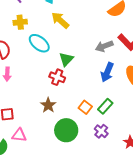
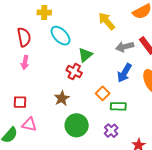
yellow arrow: (60, 20) -> (107, 21), moved
green rectangle: (105, 106) -> (118, 106), turned 42
orange square: (85, 107) -> (103, 93), moved

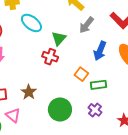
gray arrow: (125, 47) -> (87, 25), moved, turned -30
brown star: (62, 98) -> (29, 92), moved
pink triangle: (29, 124) -> (13, 115), turned 35

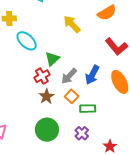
gray arrow: (87, 25) -> (69, 76), moved
red cross: (50, 57) -> (42, 76), turned 35
brown star: (29, 92) -> (46, 96), moved

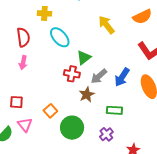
red cross: (42, 76) -> (72, 74), turned 35
brown star: (46, 96) -> (87, 95), moved
orange square: (72, 96) -> (50, 111), moved

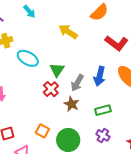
red cross: (72, 74) -> (51, 89), turned -35

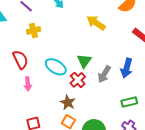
cyan ellipse: (28, 58) -> (56, 67), moved
brown star: (72, 104) -> (68, 102), moved

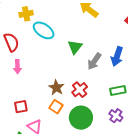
cyan ellipse: (56, 67) -> (44, 30), moved
red cross: (78, 80) -> (80, 90), moved

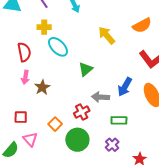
gray arrow: (94, 61) -> (101, 97), moved, turned 48
brown star: (56, 88) -> (42, 87), moved

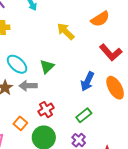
cyan ellipse: (58, 47) -> (17, 64), moved
gray arrow: (101, 97) -> (28, 86), moved
green rectangle: (119, 120) -> (84, 115), turned -35

